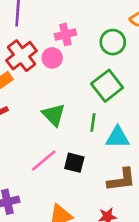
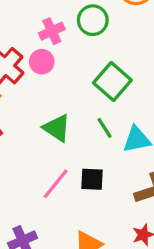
green circle: (113, 42) -> (93, 20), moved
green line: (93, 123) -> (104, 128), turned -30

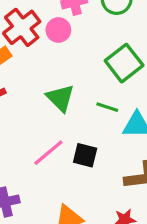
green line: (104, 128) -> (107, 107), turned -50

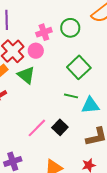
green triangle: (60, 98) -> (26, 75), moved
black square: (85, 155) -> (60, 127), turned 35

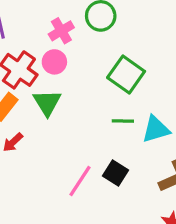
green triangle: (26, 75) -> (47, 103), turned 30

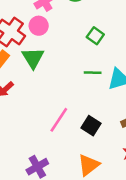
green square: (126, 74) -> (95, 36), size x0.6
black square: (116, 173) -> (91, 126), moved

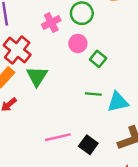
pink circle: (39, 26) -> (78, 43), moved
pink line: (59, 120) -> (58, 137), turned 40

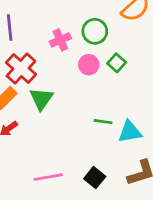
green square: (98, 59) -> (117, 63), moved
pink line: (58, 137) -> (48, 177), moved

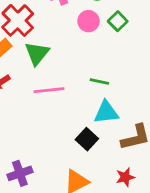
cyan triangle: (130, 132) -> (106, 112), moved
pink line: (48, 177) -> (49, 90), moved

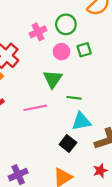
green square: (118, 21) -> (84, 50), turned 32
green triangle: (37, 53) -> (53, 79), moved

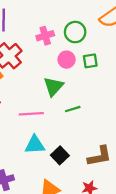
green line: (74, 98) -> (73, 109), turned -32
cyan triangle: (81, 121) -> (35, 145), moved

